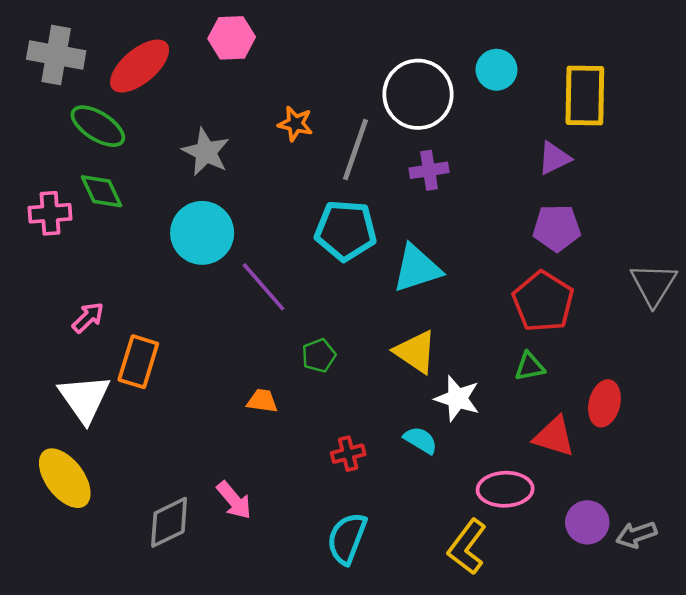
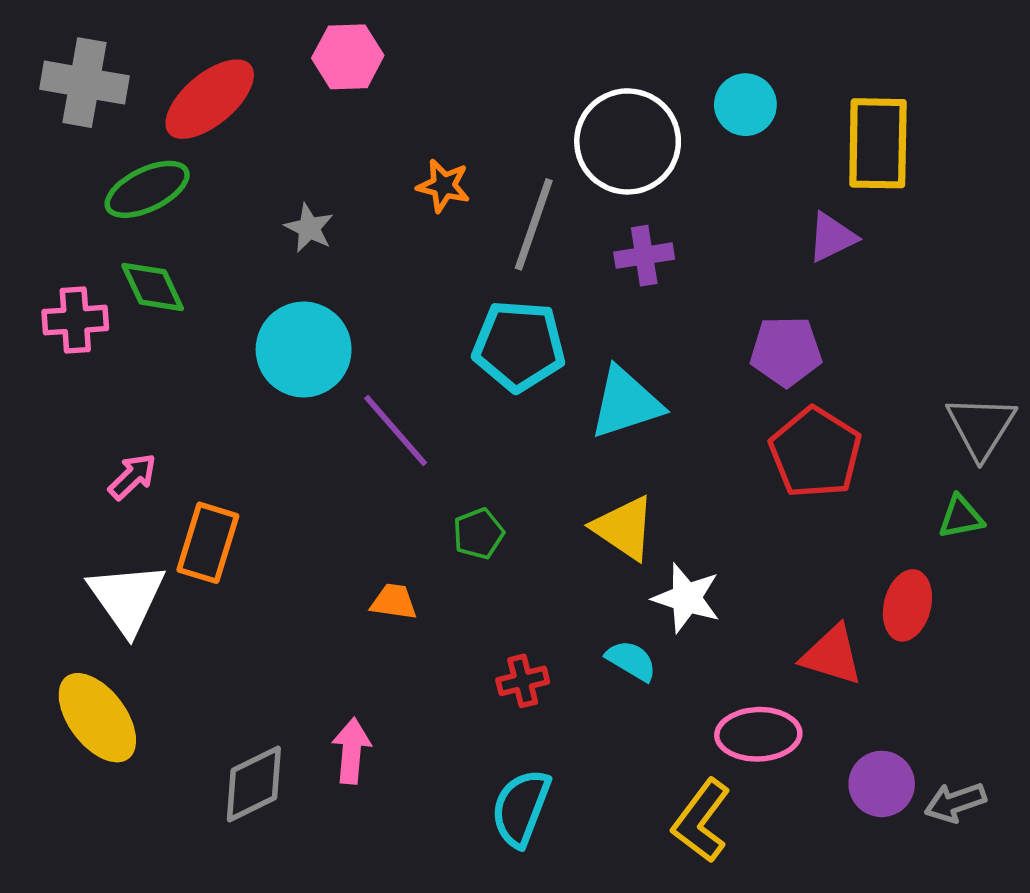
green ellipse: (98, 126) -> (147, 189), turned -58
gray star: (206, 152) -> (309, 228), size x0.7
purple pentagon: (557, 228) -> (786, 351), moved
green triangle: (530, 367) -> (961, 517), moved
pink arrow: (234, 500) -> (351, 751), turned -135

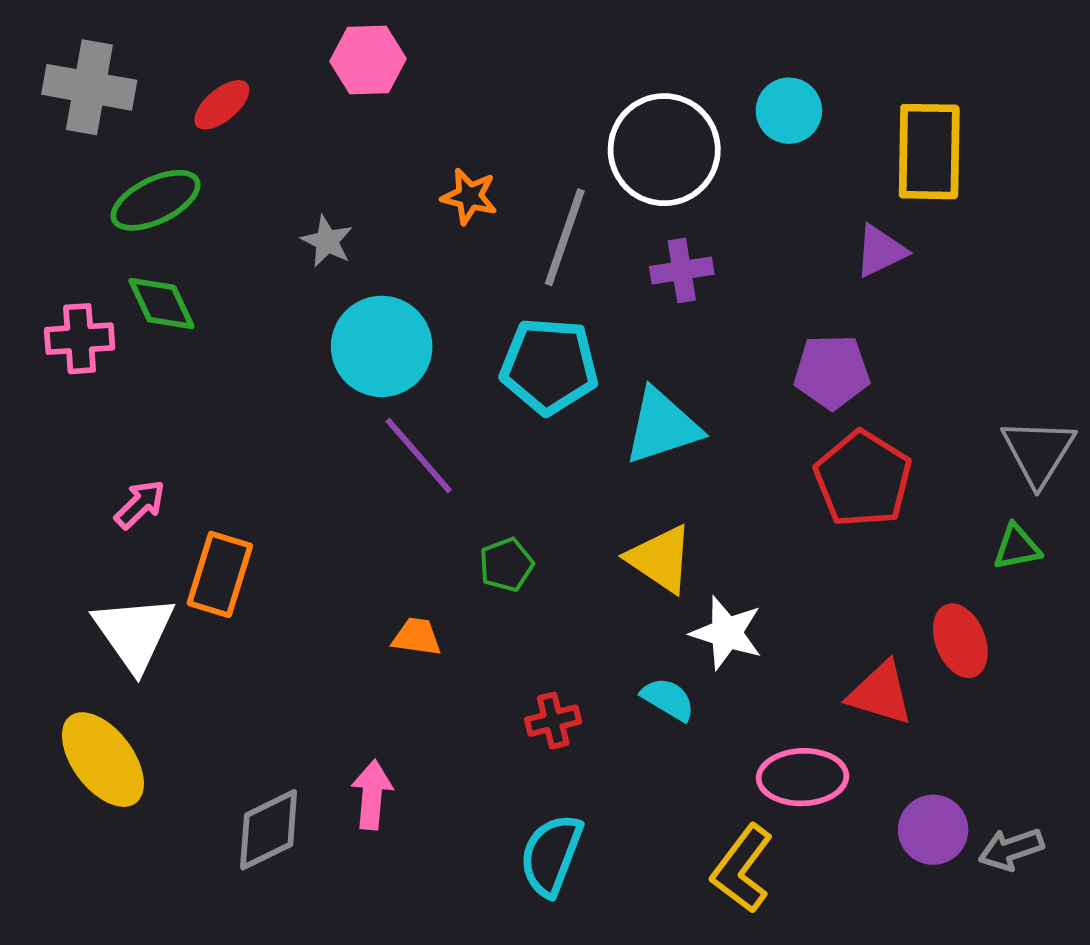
red ellipse: (210, 99) -> (222, 105), size x0.6
cyan circle: (304, 349) -> (382, 346), moved
red ellipse: (907, 605) -> (960, 641), turned -36

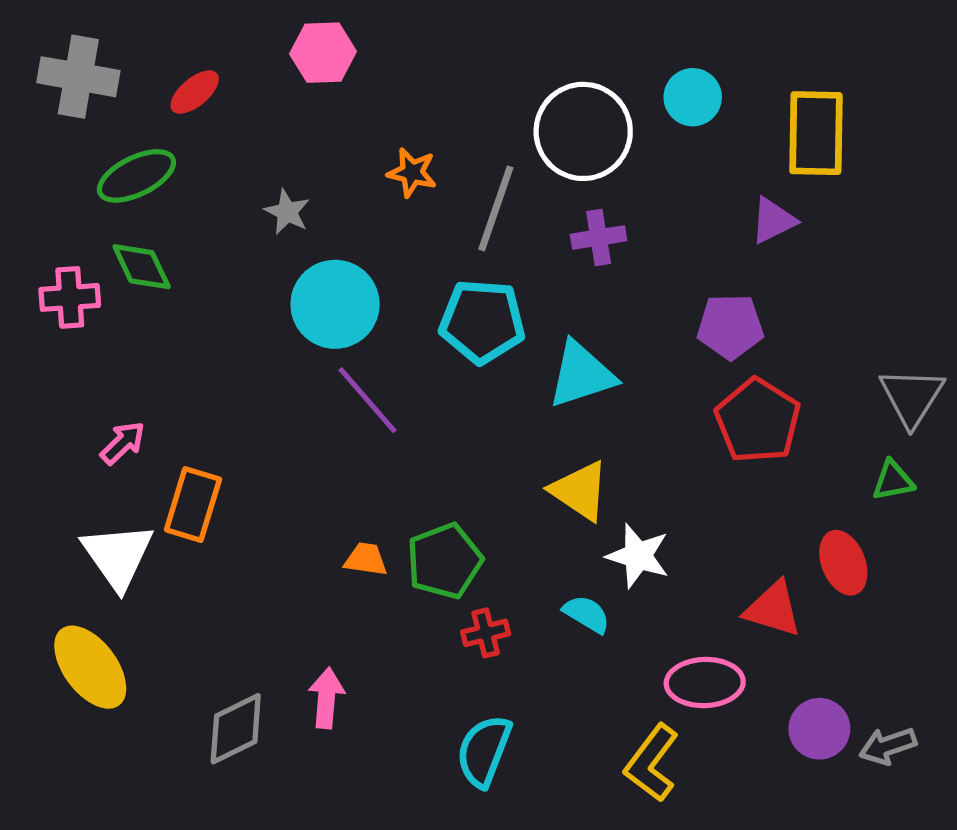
green pentagon: (506, 565) -> (445, 561), moved, size x1.6

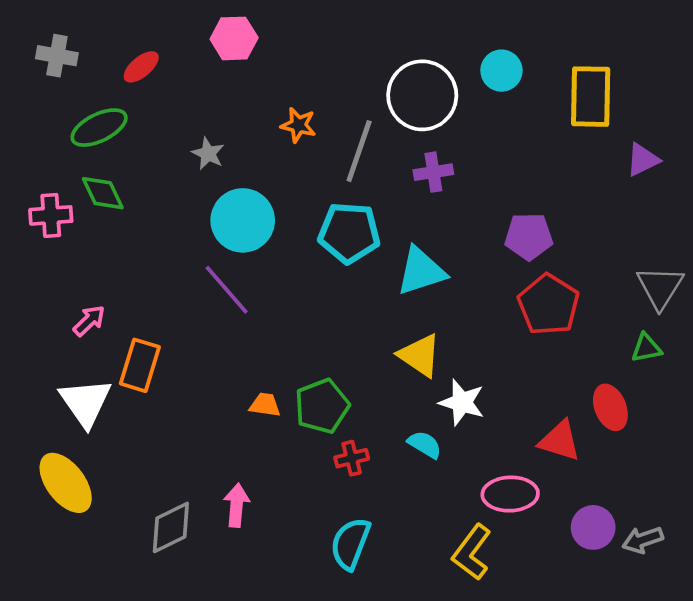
gray cross: (78, 77) -> (57, 56), size x0.7
purple triangle: (773, 220) -> (643, 160), moved
purple line: (368, 400) -> (227, 290), moved

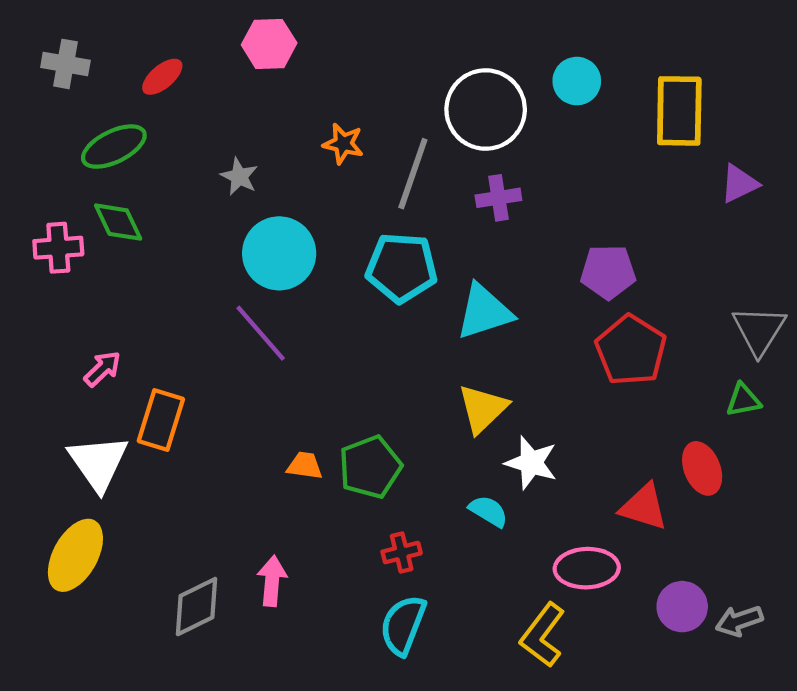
yellow triangle: (420, 355) -> (483, 409), turned 42
red cross: (352, 458) -> (402, 552), moved
yellow ellipse: (66, 483) -> (75, 555), turned 66

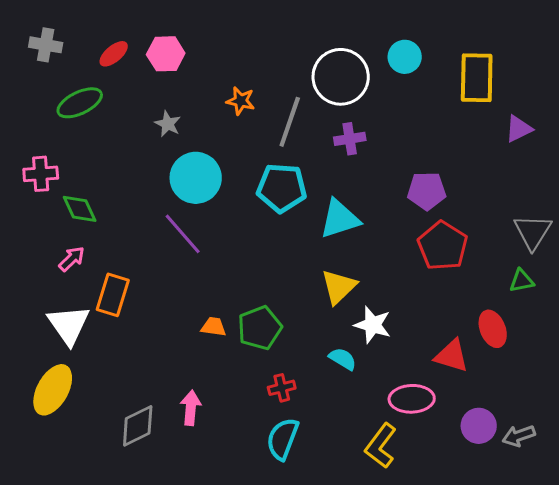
pink hexagon: (269, 44) -> (166, 54), moved
green diamond: (118, 222) -> (80, 209), moved

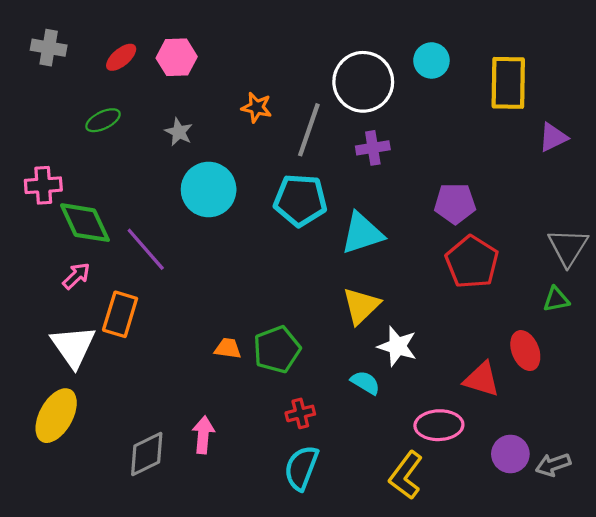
green ellipse: (80, 103) -> (103, 120), moved, size x0.7
green diamond: (80, 209) -> (85, 223), size x1.4
purple line: (183, 234) -> (146, 249), moved

